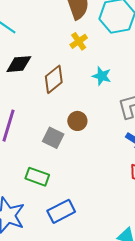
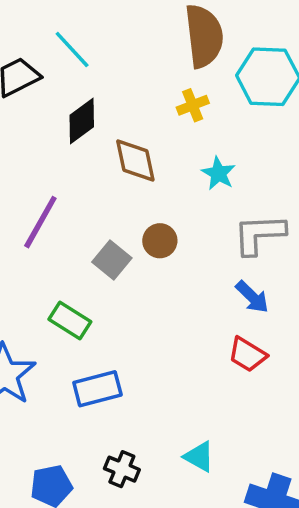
black diamond: (19, 64) -> (82, 121), turned -44
brown diamond: (54, 79) -> (135, 160), turned -76

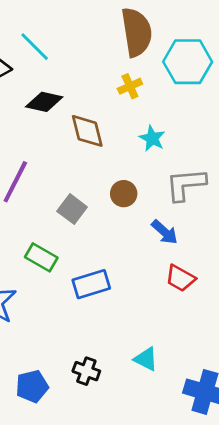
black diamond: (82, 121) -> (44, 102), turned 51
brown circle: (160, 241) -> (124, 194), moved
blue arrow: (252, 297) -> (165, 232), moved
blue rectangle: (97, 389) -> (91, 284), moved

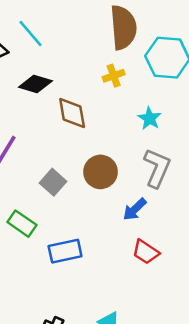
cyan star: (152, 138) -> (150, 118), moved
gray L-shape: (186, 184) -> (157, 168), turned 114
brown circle: (124, 194) -> (101, 172), size x1.4
blue arrow: (165, 232) -> (135, 209), turned 90

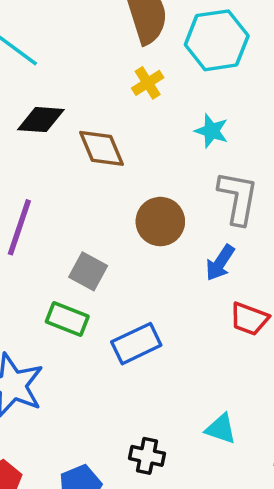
gray square: (53, 182) -> (88, 271), moved

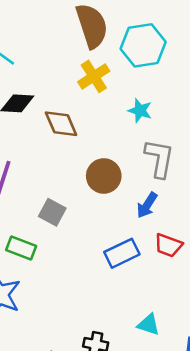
yellow cross: (148, 83) -> (94, 76), size x1.4
green rectangle: (67, 319) -> (21, 248), moved
blue rectangle: (136, 344) -> (122, 253), moved

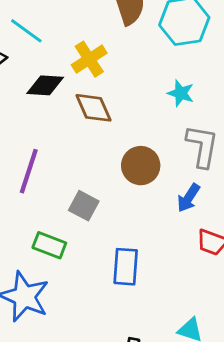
yellow cross: (94, 76) -> (89, 59), moved
blue rectangle: (122, 253) -> (126, 267), moved, turned -60

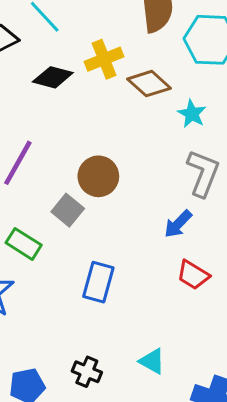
brown diamond: (93, 108) -> (149, 84), moved, turned -36
brown circle: (141, 166) -> (98, 176), moved

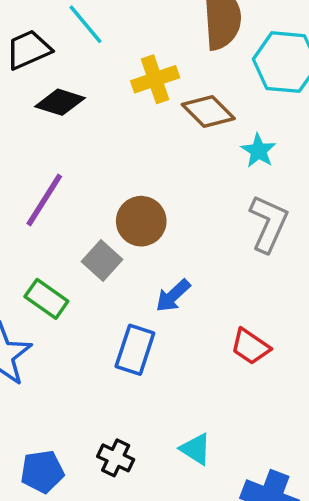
black diamond: (53, 77) -> (60, 102), moved
blue arrow: (178, 224) -> (173, 296), moved

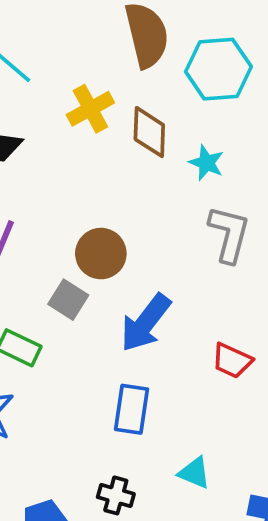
brown diamond: (208, 112) -> (149, 132), turned 57
blue arrow: (173, 296) -> (145, 323), size x1.6
blue rectangle: (135, 350) -> (132, 409), moved

